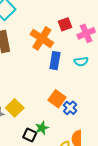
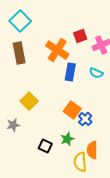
cyan semicircle: (81, 62) -> (96, 73), turned 32
yellow square: (15, 108) -> (29, 101), moved
green star: (42, 128) -> (67, 139), moved

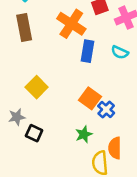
black square: (45, 146) -> (34, 133), moved

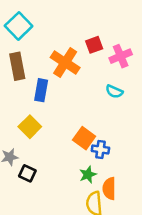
blue rectangle: (87, 51) -> (41, 90), moved
blue cross: (106, 110) -> (100, 149), turned -35
green star: (84, 134) -> (88, 175), moved

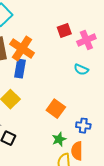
orange cross: (65, 62) -> (22, 48), moved
blue cross: (100, 149) -> (83, 126), moved

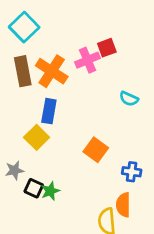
pink cross: (86, 40) -> (87, 60), moved
blue rectangle: (20, 69) -> (49, 111), moved
green star: (59, 139) -> (50, 191), moved

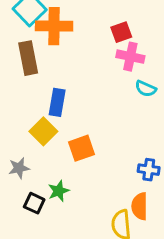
pink cross: (87, 60) -> (130, 57), moved, turned 35
orange cross: (52, 71) -> (54, 26), moved, turned -32
orange square: (96, 150) -> (82, 148), moved, turned 35
black square: (34, 188) -> (34, 203), moved

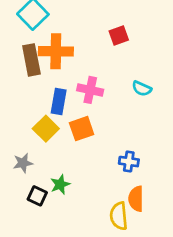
orange cross: (54, 26) -> (56, 51), moved
pink cross: (130, 57) -> (90, 90), moved
orange square: (82, 148) -> (82, 129), moved
blue cross: (149, 170) -> (129, 162), moved

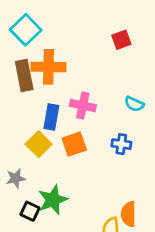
red square: (119, 36) -> (121, 40), moved
blue cross: (129, 162) -> (121, 144), moved
green star: (60, 184) -> (53, 200), size x1.5

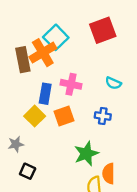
cyan square: (26, 30) -> (56, 37), moved
red square: (121, 40) -> (103, 30), size x1.6
orange cross: (49, 67) -> (43, 53), turned -32
green star: (53, 200) -> (86, 154), moved

